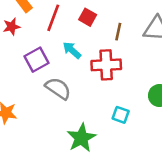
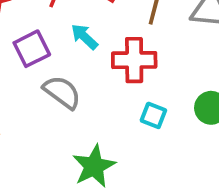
cyan square: (121, 115) -> (153, 115), moved

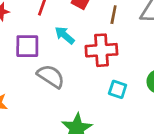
purple square: (32, 49) -> (27, 46), turned 30

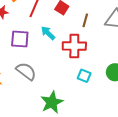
gray semicircle: (51, 76) -> (26, 71), moved

